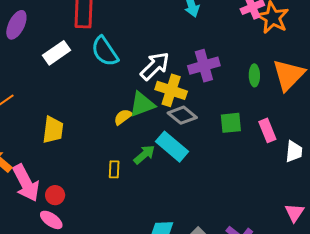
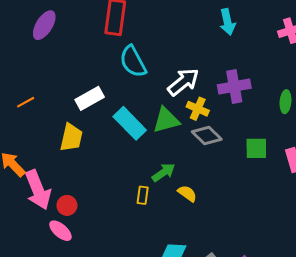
white rectangle: (57, 53) -> (90, 98), moved
yellow cross: (171, 90) -> (198, 109), size x0.7
yellow semicircle: (123, 117) -> (187, 193), moved, turned 66
cyan rectangle: (172, 147) -> (130, 123), moved
yellow rectangle: (114, 169) -> (143, 195), moved

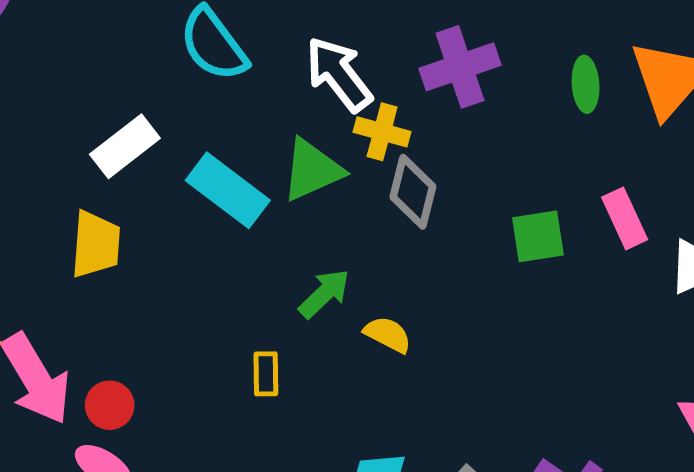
white arrow: (183, 82) -> (339, 74), turned -80
gray diamond: (207, 136) -> (413, 192), turned 68
green square: (256, 148) -> (538, 236), moved
yellow rectangle: (143, 195) -> (266, 374), moved

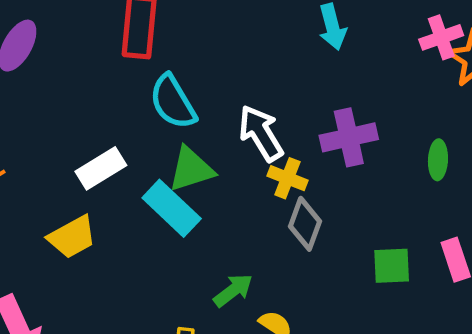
green triangle: (312, 170) -> (191, 169), moved
yellow trapezoid: (96, 244) -> (72, 237), turned 51

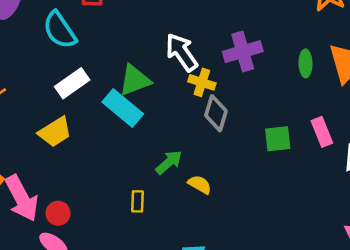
cyan semicircle: (173, 102) -> (60, 30), moved

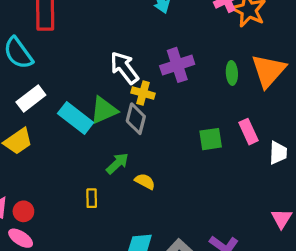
green triangle: (135, 80) -> (104, 110), moved
gray diamond: (216, 113) -> (136, 119), moved

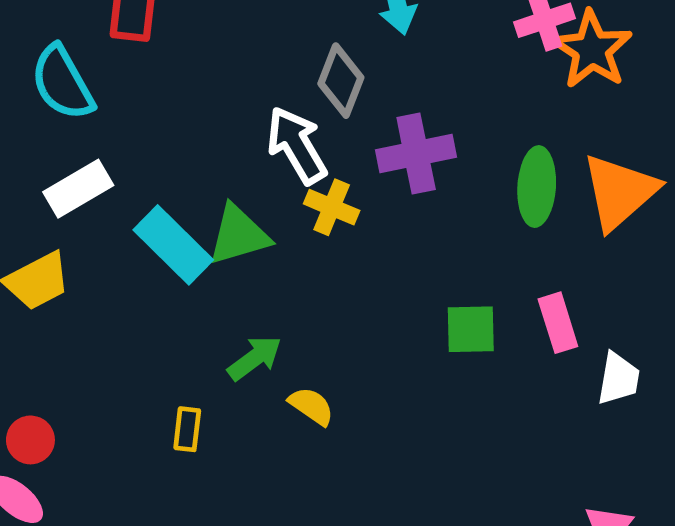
green ellipse: (232, 73) -> (537, 187), size x1.4
gray diamond: (136, 119) -> (341, 81), moved

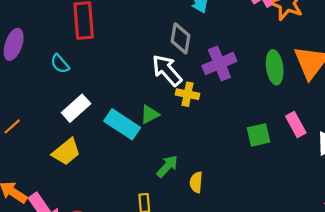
cyan semicircle: (62, 83) -> (60, 64), size x0.6
green triangle: (239, 235) -> (150, 114), size x0.7
yellow semicircle: (311, 406) -> (196, 182), turned -108

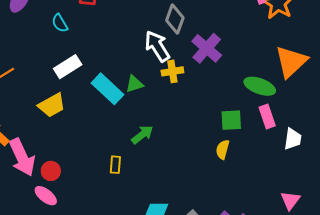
purple cross: (219, 63) -> (207, 48), turned -36
green ellipse: (275, 67) -> (260, 86), moved, turned -72
yellow cross: (188, 94) -> (172, 71), turned -30
yellow semicircle: (196, 182) -> (223, 149), moved

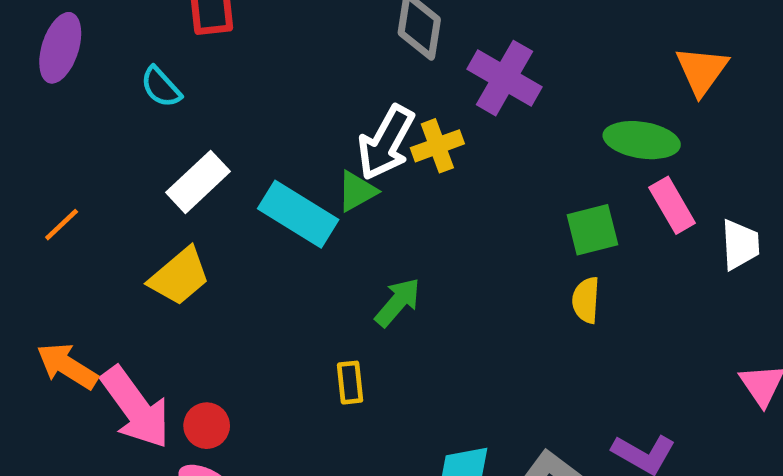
white arrow: (157, 46) -> (386, 143), moved, turned -108
orange triangle: (291, 62) -> (702, 71), size x0.7

